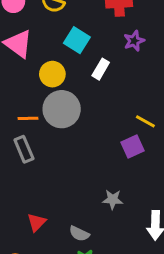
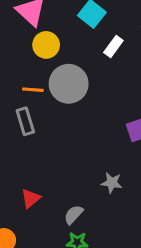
yellow circle: (52, 74) -> (46, 45), moved
gray semicircle: (79, 234) -> (74, 215), turned 102

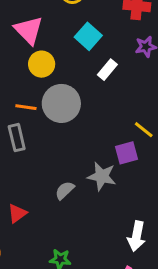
gray star: (112, 183) -> (102, 176), moved, size x1.4
gray semicircle: (74, 215) -> (65, 190), moved

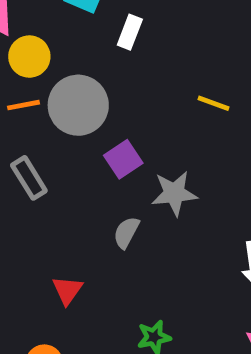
orange line: (26, 107) -> (23, 105), moved
purple square: (127, 153) -> (123, 159), moved

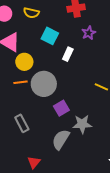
gray rectangle: (29, 178) -> (22, 123), moved
gray semicircle: (126, 232) -> (61, 139), size x1.5

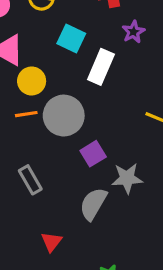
white rectangle: (68, 54) -> (101, 67), size x1.5

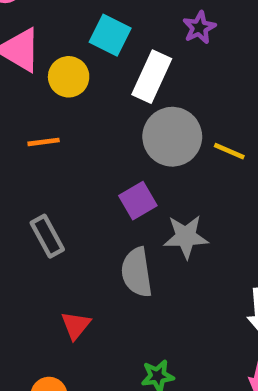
yellow circle: (32, 81) -> (69, 77), moved
gray circle: (64, 116) -> (172, 137), moved
gray semicircle: (93, 204) -> (137, 272), turned -40

